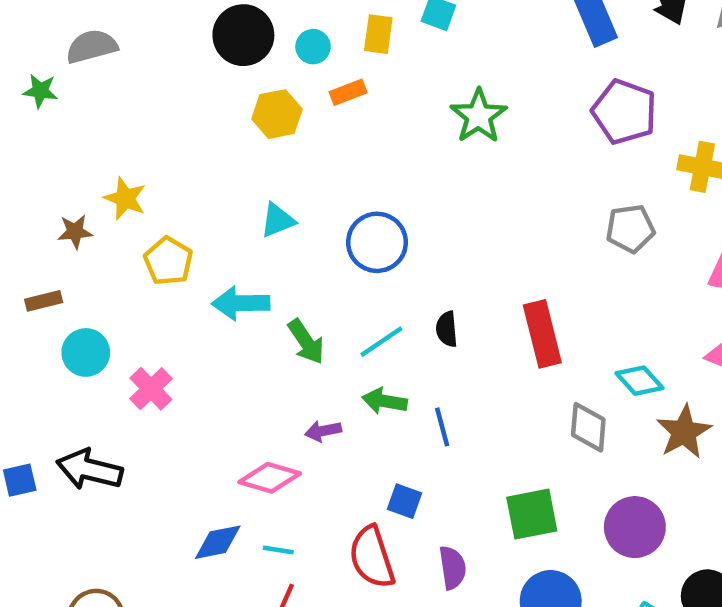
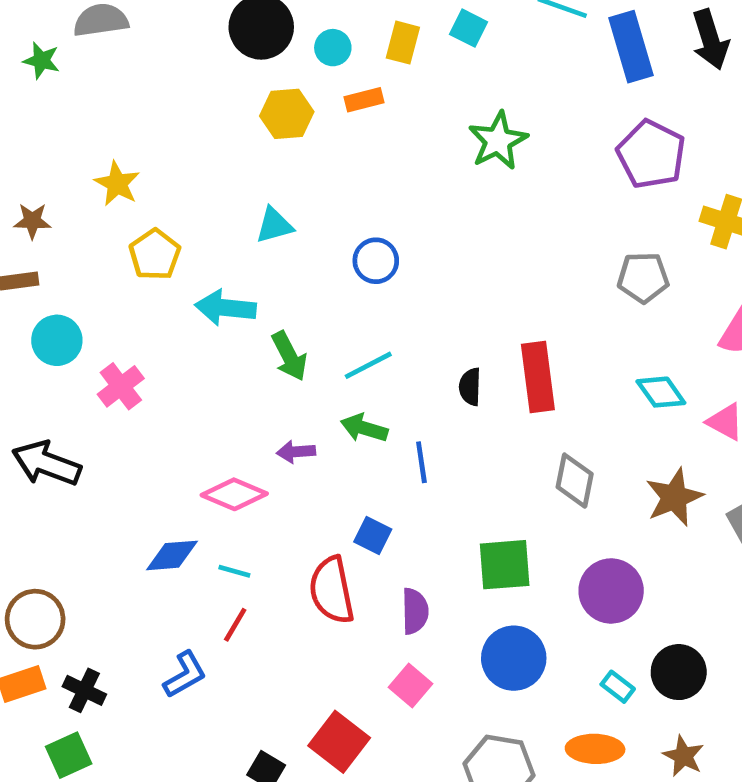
brown star: (75, 232) -> (32, 221), moved
blue circle: (377, 242) -> (376, 261), size x0.7
black semicircle: (447, 329) -> (470, 387), moved
cyan diamond: (639, 381) -> (661, 392), moved

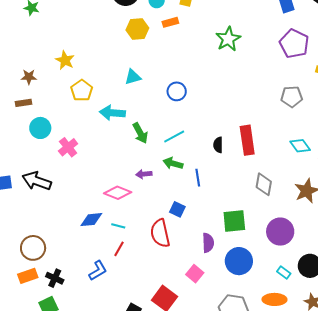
purple semicircle: (415, 611) -> (208, 243), moved

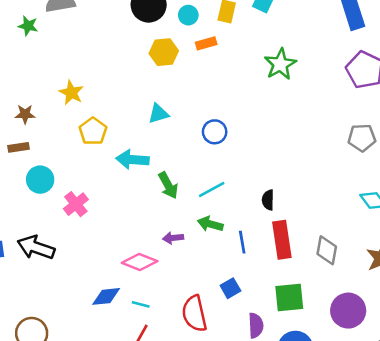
red rectangle: (247, 140) -> (282, 240), moved
blue square: (177, 209) -> (230, 288), moved, turned 35

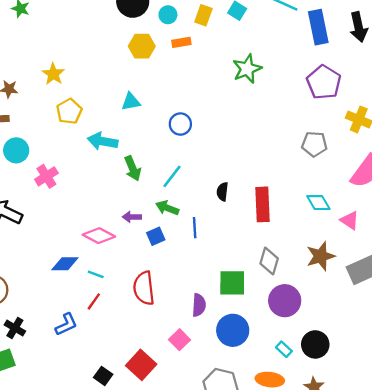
cyan line: (212, 189) -> (172, 176), turned -30
red rectangle: (282, 240) -> (262, 204), moved
gray diamond: (327, 250) -> (269, 261), moved
blue square: (230, 288) -> (156, 236), moved

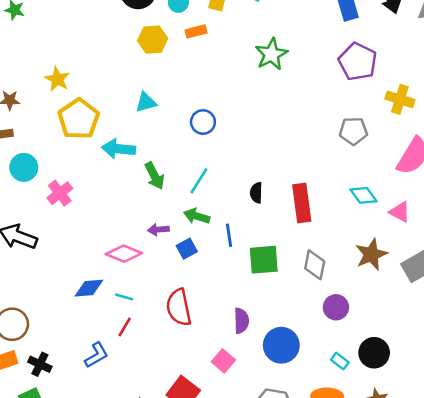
yellow pentagon: (69, 111) -> (79, 119), size x1.4
green square: (232, 283) -> (264, 260), moved
purple circle: (285, 301) -> (336, 307), size x0.7

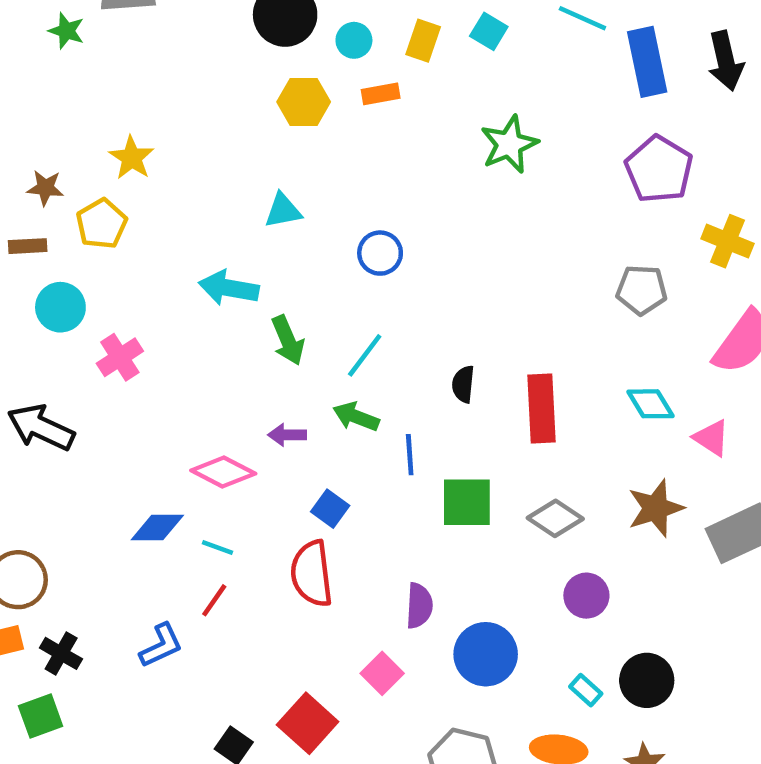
yellow pentagon: (79, 119) -> (102, 224), moved, size x0.7
blue square: (187, 249) -> (330, 509), moved, turned -30
gray diamond: (315, 265) -> (555, 518), turned -72

